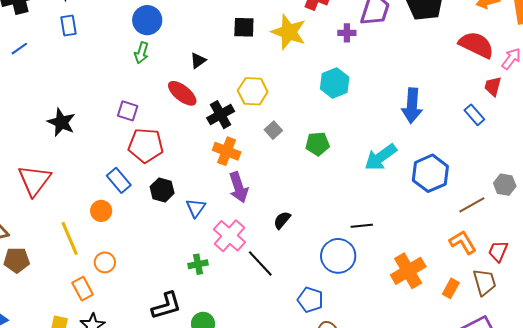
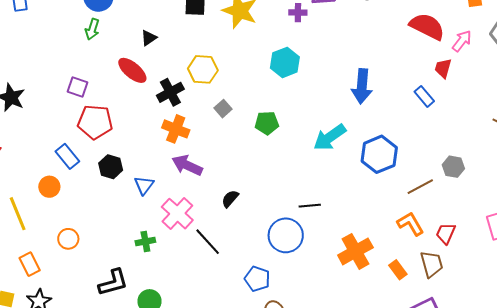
purple arrow: (239, 187) -> (187, 165), turned 132
orange circle: (105, 262) -> (68, 239), moved
orange rectangle: (451, 288) -> (398, 270), turned -66

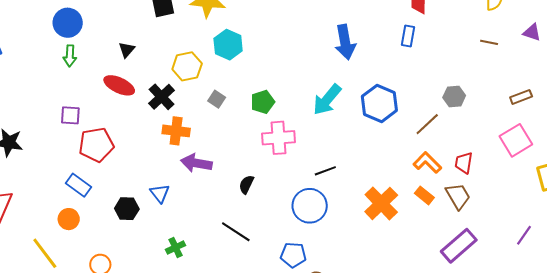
cyan hexagon: (285, 62) -> (228, 45), moved
blue rectangle: (424, 96) -> (408, 36), turned 65
black hexagon: (111, 167) -> (127, 209), moved
pink cross: (177, 214) -> (278, 138), moved, turned -32
orange rectangle: (398, 270) -> (424, 195), moved

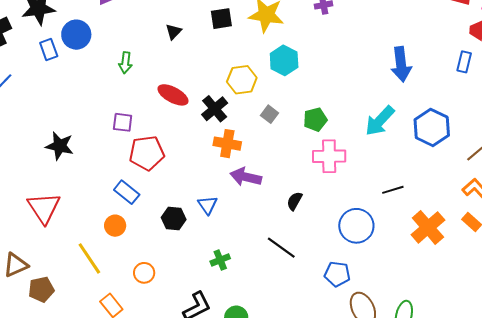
blue circle: (68, 23) -> (76, 35), moved
black triangle: (127, 50) -> (173, 32), moved
black line: (325, 171) -> (393, 190), moved

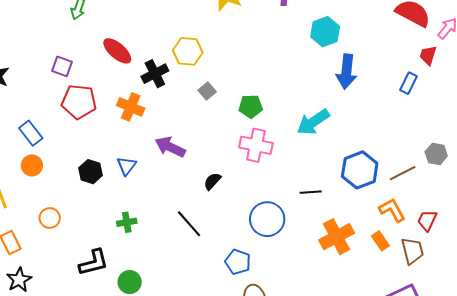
cyan hexagon: (284, 60) -> (325, 32), moved
blue hexagon: (432, 128) -> (360, 170), moved
orange cross: (227, 144) -> (131, 107), moved
blue rectangle: (127, 192) -> (31, 133), moved

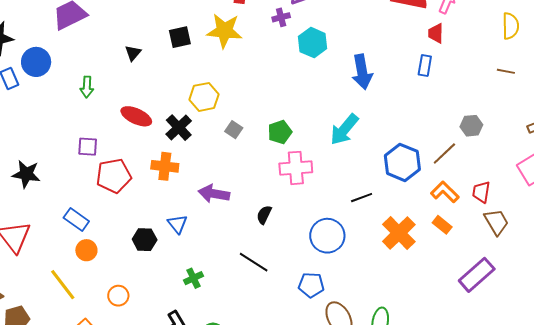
cyan hexagon: (325, 32) -> (313, 43), moved
brown trapezoid: (412, 251) -> (496, 222), moved

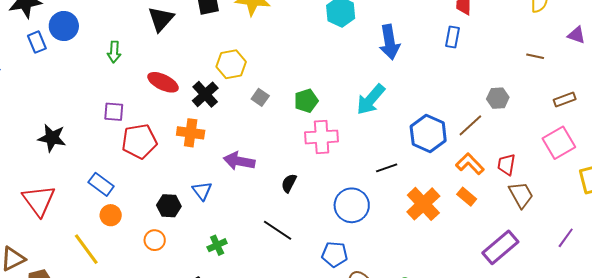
black triangle: (133, 53) -> (161, 19), size x1.6
brown line: (506, 71) -> (535, 56), moved
orange circle: (118, 296) -> (155, 240), moved

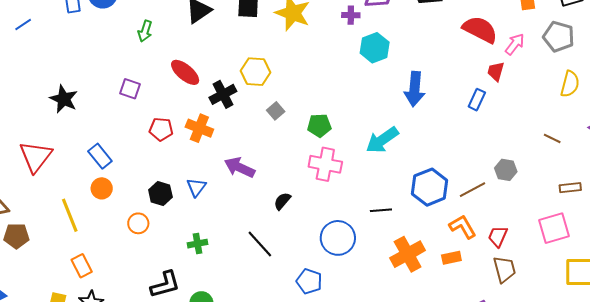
red pentagon: (139, 141) -> (161, 129), moved, size x0.7
orange rectangle: (467, 197) -> (451, 258), turned -66

